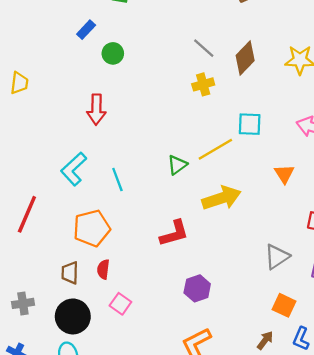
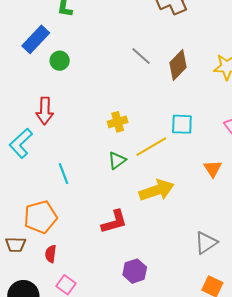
blue rectangle: (86, 30) -> (36, 39), size x1.6
yellow cross: (203, 84) -> (118, 122), moved
cyan L-shape: (74, 169) -> (21, 143), moved
brown trapezoid: (70, 273) -> (16, 245), moved, turned -90

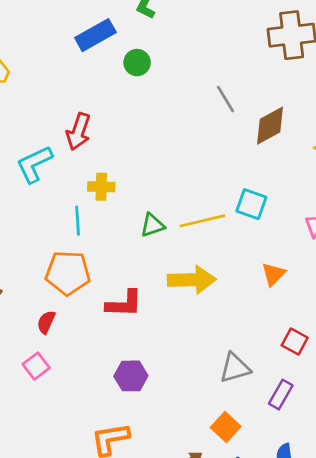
green circle: (60, 61) -> (137, 63), moved
yellow cross: (118, 122) -> (101, 187), moved
orange pentagon: (40, 217) -> (68, 273), moved
red semicircle: (51, 254) -> (46, 322), moved

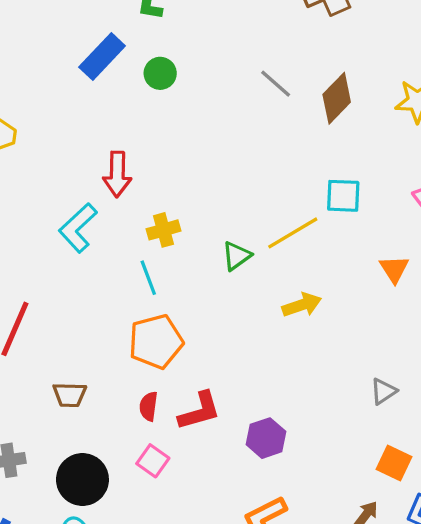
yellow arrow: (192, 280) -> (302, 305), size x0.7
red L-shape: (124, 304) -> (199, 411), moved
gray triangle: (235, 368) -> (383, 391), size x0.7

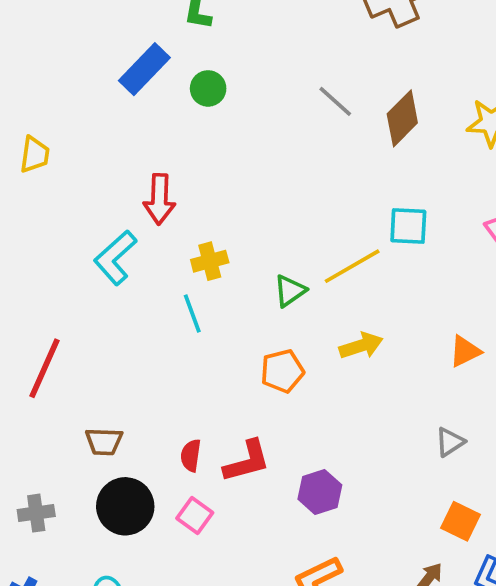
orange triangle: (394, 269) -> (465, 351), moved, turned 36
orange pentagon: (156, 342) -> (282, 371), moved, size x0.7
black circle: (82, 479) -> (125, 506), moved

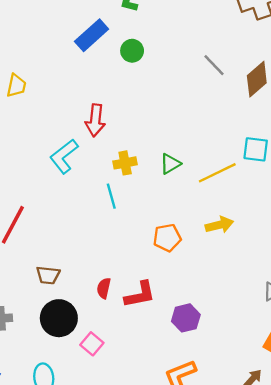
green triangle: (290, 291) -> (170, 164), moved
pink square: (195, 516) -> (92, 344), moved

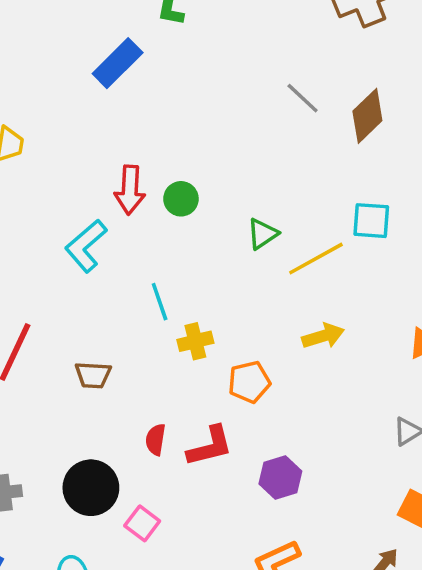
green circle: (132, 51) -> (181, 199), moved
yellow cross: (125, 163) -> (195, 341), moved
green triangle: (170, 164) -> (263, 234), moved
orange pentagon: (167, 238) -> (249, 382), moved
brown trapezoid: (48, 275) -> (93, 375), moved

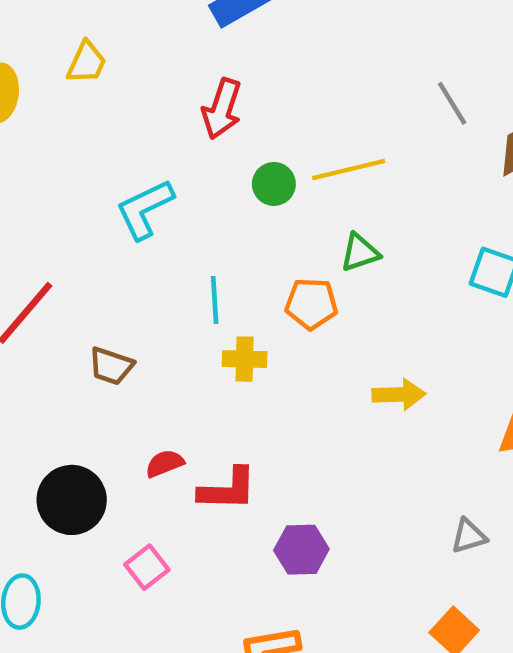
red arrow: (130, 190) -> (222, 109), moved
yellow line: (316, 259) -> (349, 169), moved
orange pentagon: (249, 382) -> (311, 304), moved
red semicircle: (156, 440) -> (165, 463), turned 44
pink square: (142, 523) -> (147, 567), moved

